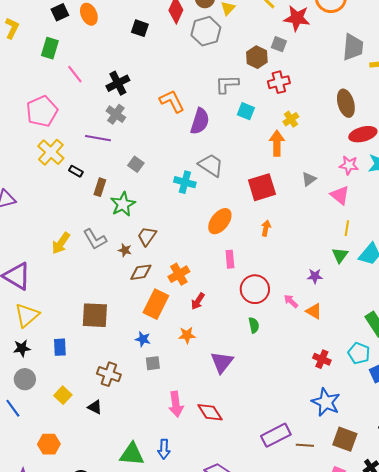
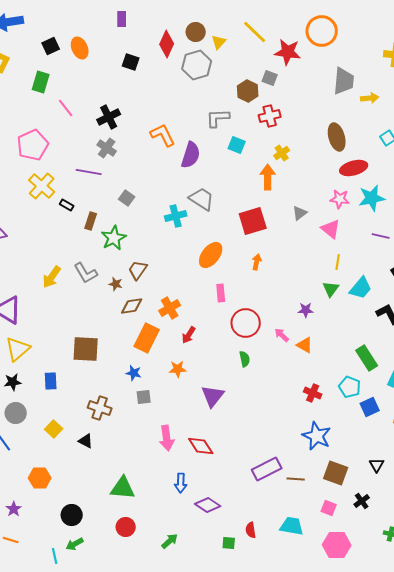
cyan cross: (185, 182) -> (176, 216), turned -30
blue arrow: (164, 449) -> (181, 483), moved

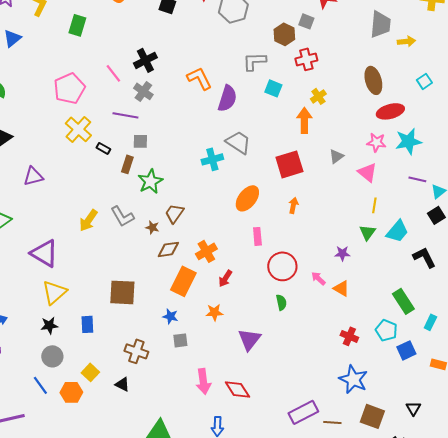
pink line: (66, 108) -> (113, 73), moved
gray square: (127, 198) -> (140, 141), moved, turned -35
orange hexagon: (40, 478) -> (71, 392), moved

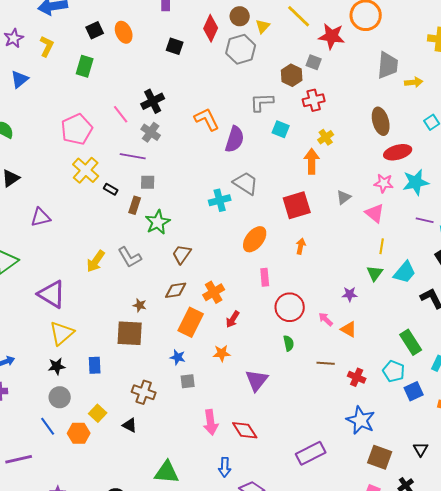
brown star: (152, 227) -> (140, 305), moved
brown line: (332, 422) -> (326, 363), moved

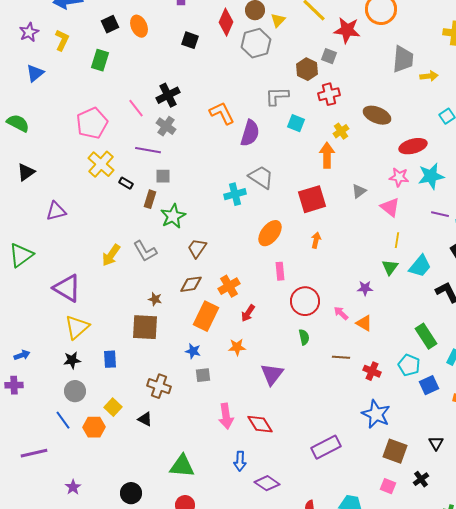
brown ellipse: (381, 121) -> (377, 115), moved, turned -52

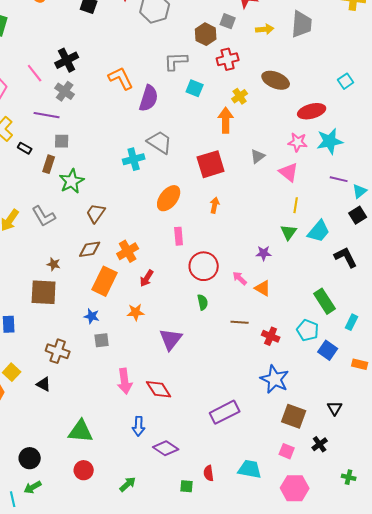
yellow arrow: (429, 76) -> (265, 29), moved
blue square: (429, 385) -> (328, 350), turned -30

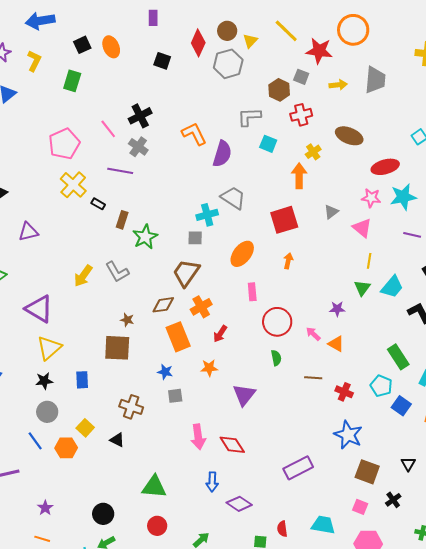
gray square: (62, 141) -> (195, 238), moved
brown trapezoid: (96, 213) -> (186, 273), moved, size x1.4
orange rectangle: (105, 281) -> (178, 337), turned -48

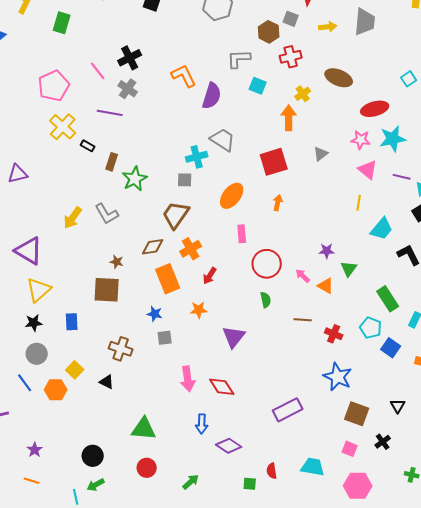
pink triangle: (362, 228) -> (368, 170), moved
green triangle: (362, 288) -> (349, 269), moved

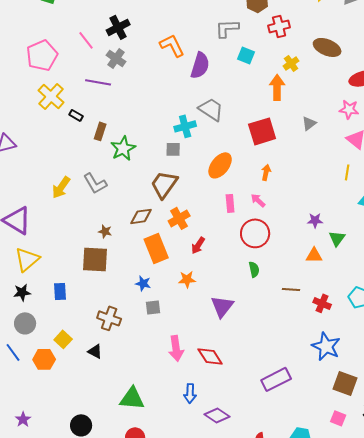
pink arrow: (303, 276) -> (258, 200), moved
orange triangle: (326, 286) -> (314, 255), turned -30

